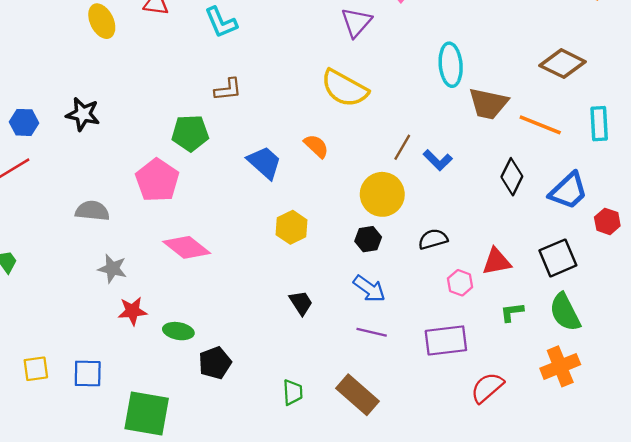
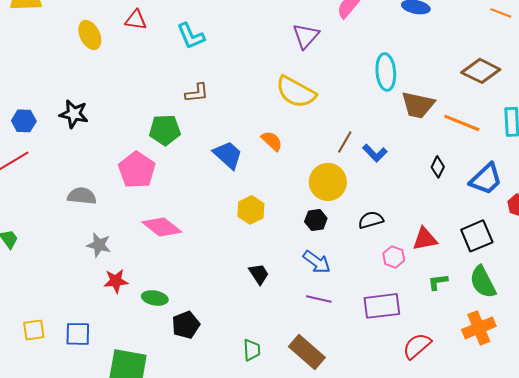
black diamond: (512, 177) -> (438, 167), size x0.7

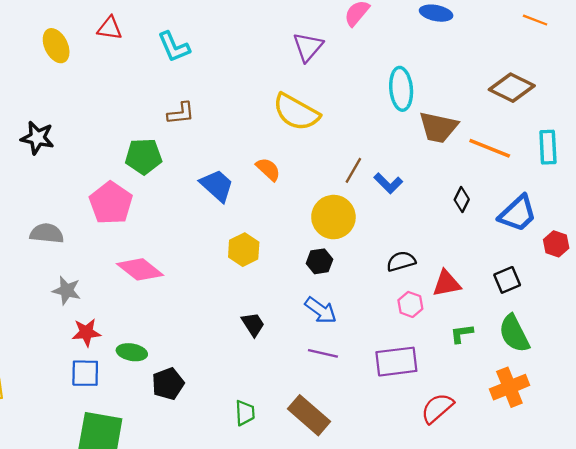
black semicircle: (371, 220) -> (401, 261), moved
black square: (477, 236) -> (507, 280), size x0.7
blue square: (78, 334) -> (85, 373), moved

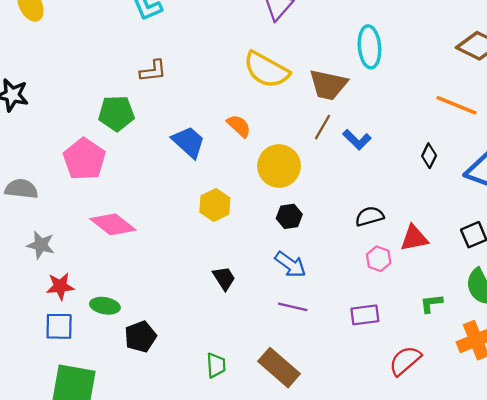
brown trapezoid: (438, 127) -> (328, 85), moved
yellow circle: (333, 217) -> (279, 166), moved
green L-shape: (462, 334) -> (431, 303), moved
purple rectangle: (396, 362) -> (365, 315), size x0.7

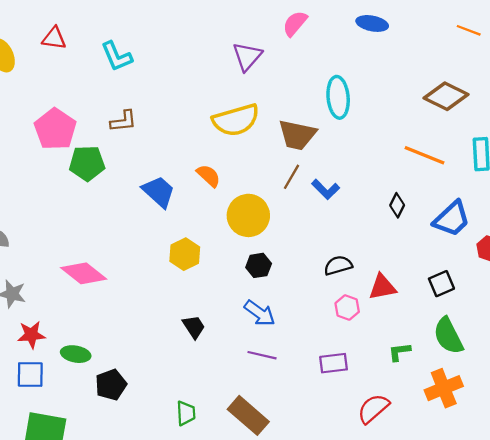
yellow semicircle: (266, 70) -> (236, 120), turned -45
pink pentagon: (84, 159) -> (55, 129), moved

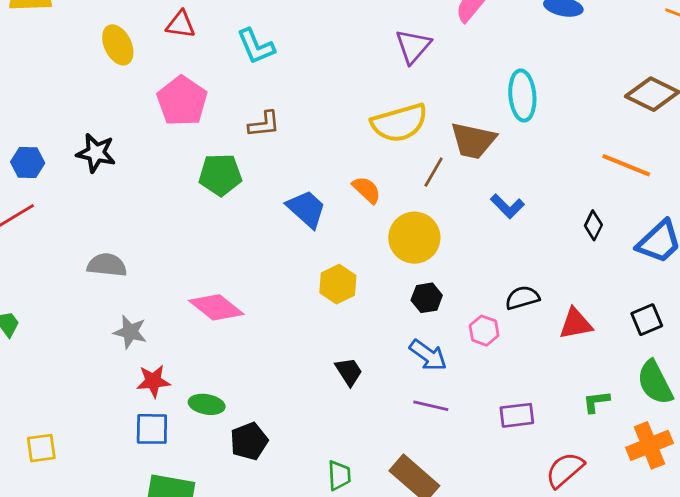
pink pentagon: (55, 129) -> (182, 101), moved
brown line: (291, 177) -> (434, 172), moved
pink hexagon: (347, 307) -> (484, 331), moved

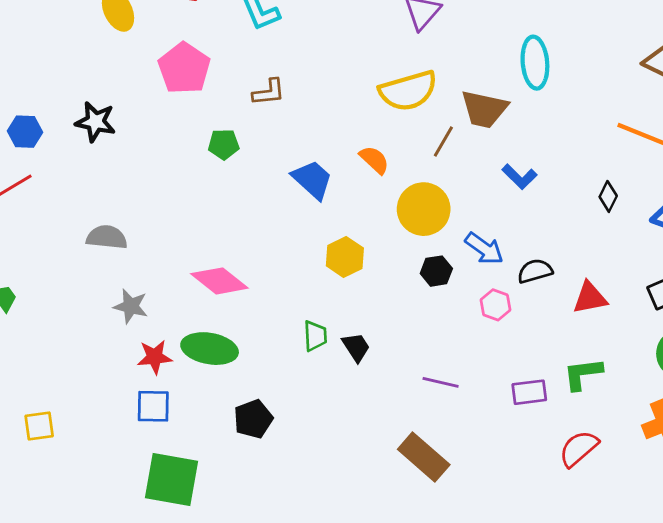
green pentagon: (220, 175) -> (224, 144), size x0.7
blue arrow: (428, 355) -> (484, 249), moved
green L-shape: (596, 402) -> (583, 374), moved, size x1.4
green ellipse: (207, 404) -> (210, 349), moved, size x1.5
green trapezoid: (339, 475) -> (315, 336), moved

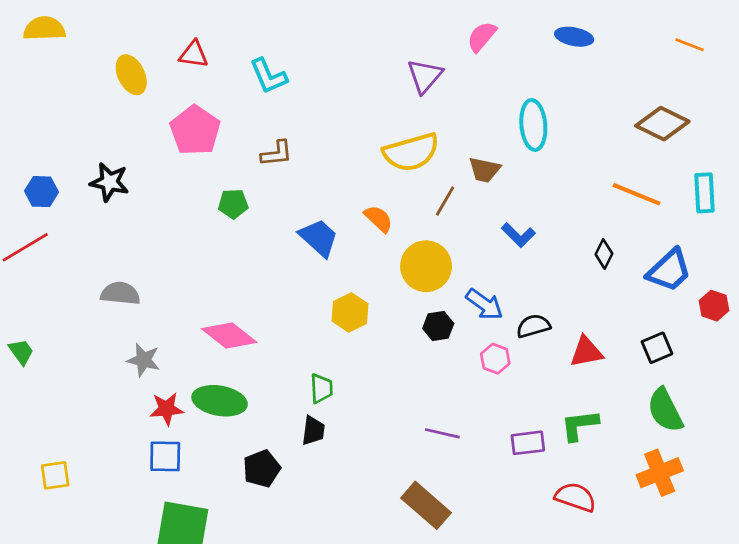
brown trapezoid: (484, 109) -> (484, 170), size x0.7
black trapezoid: (356, 347) -> (313, 431), moved, turned 40
red semicircle: (579, 449) -> (575, 497), turned 60

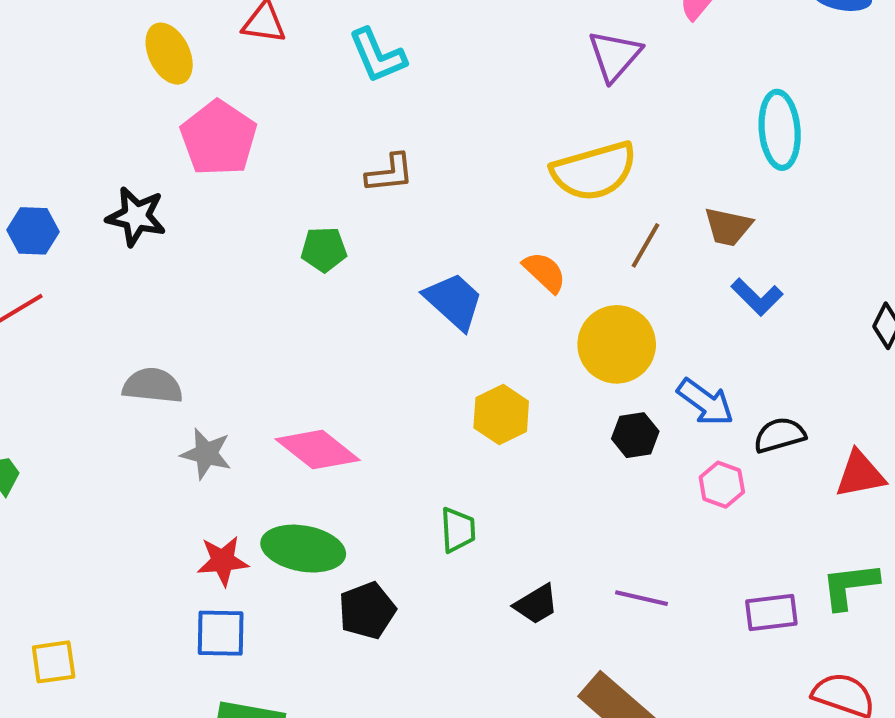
pink pentagon: (195, 130) -> (219, 138), moved
brown trapezoid: (484, 170) -> (728, 227), moved
gray star: (143, 360) -> (206, 454), moved
black trapezoid: (313, 431) -> (536, 604), moved, turned 52
black pentagon: (262, 469) -> (367, 610), moved

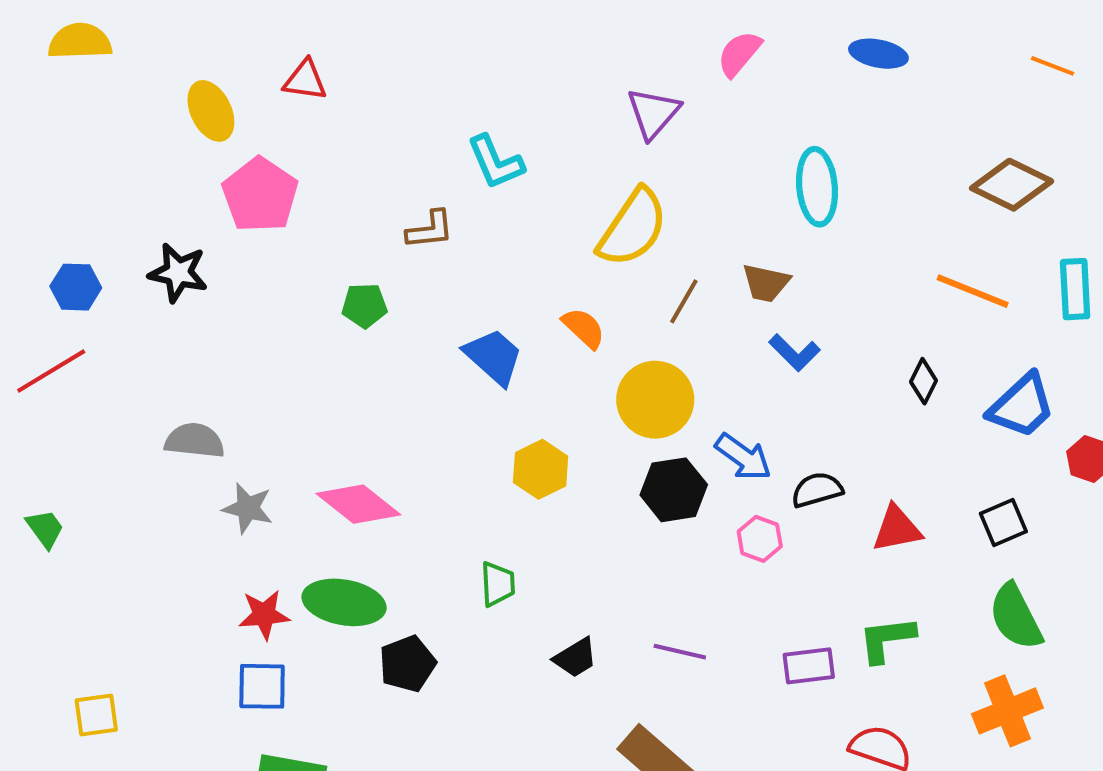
cyan L-shape: (377, 56) -> (496, 162), moved
yellow semicircle: (594, 171) -> (633, 228), turned -40
black hexagon: (635, 435) -> (674, 490), size x1.4

